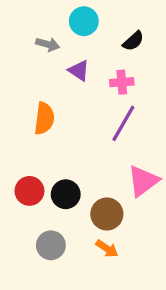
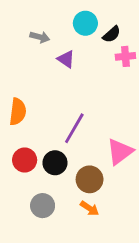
cyan circle: (84, 21) -> (85, 23), moved
pink cross: (122, 82) -> (125, 56), moved
orange semicircle: (44, 118) -> (18, 112), moved
purple line: (123, 123) -> (74, 128), moved

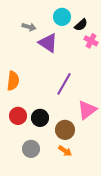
pink cross: (125, 56) -> (91, 41), turned 32
purple triangle: (66, 59) -> (48, 43), size x1.5
purple line: (74, 128) -> (64, 84), moved

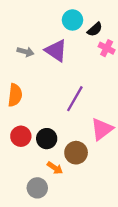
gray arrow: (29, 27) -> (26, 52), moved
gray circle: (31, 149) -> (37, 188), moved
orange arrow: (65, 151) -> (55, 168), moved

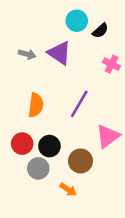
pink cross: (107, 48) -> (112, 64), moved
orange semicircle: (15, 95) -> (36, 105), moved
orange arrow: (55, 168) -> (68, 190), moved
gray circle: (37, 188) -> (38, 168), moved

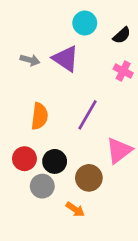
black semicircle: (100, 31) -> (122, 35), moved

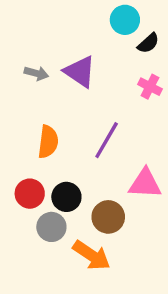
cyan circle: (85, 23) -> (125, 20), moved
pink triangle: (119, 150) -> (145, 184), turned 40
orange arrow: (75, 209) -> (92, 255), size x1.6

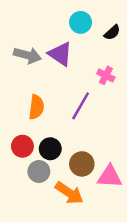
cyan circle: (125, 20) -> (81, 22), moved
gray arrow: (36, 73) -> (27, 55), size x1.5
pink cross: (150, 87) -> (106, 75), moved
pink triangle: (145, 184) -> (110, 177), moved

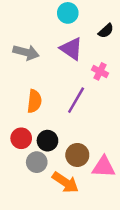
cyan circle: (81, 22) -> (68, 13), moved
purple triangle: (60, 54) -> (71, 49), moved

